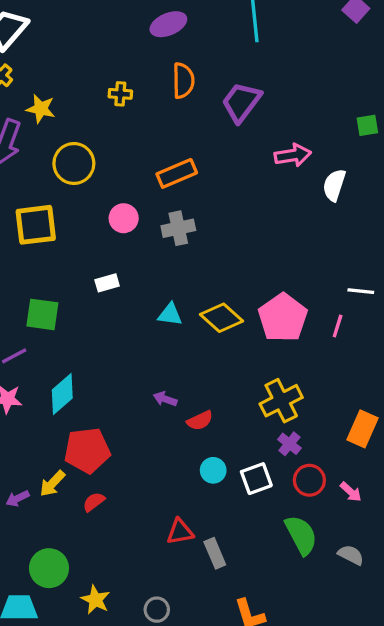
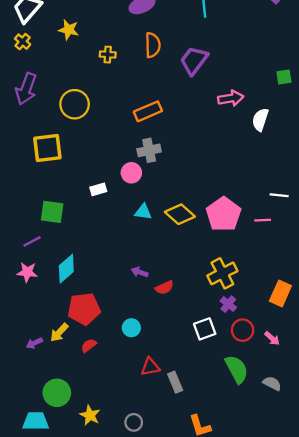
yellow star: (41, 109) -> (69, 30), moved
pink circle: (124, 218) -> (131, 173), moved
pink line: (338, 326) -> (263, 220), turned 70
cyan circle: (213, 470) -> (131, 328), moved

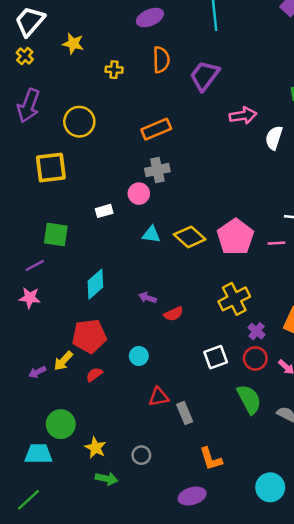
cyan diamond: (66, 269) -> (95, 284), moved
purple cross: (228, 304) -> (257, 331), moved

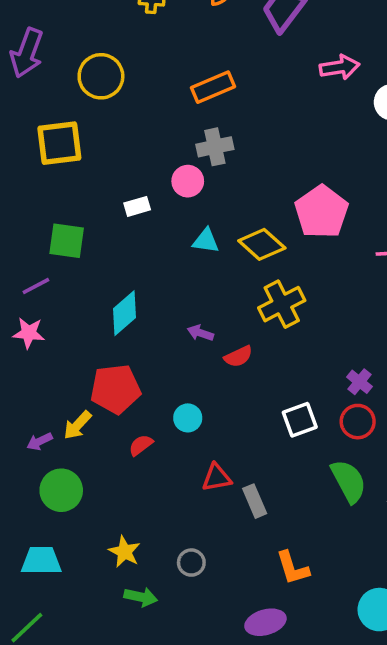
pink pentagon: (236, 237) -> (322, 212), moved
yellow cross: (234, 299) -> (282, 304), moved
red semicircle: (94, 375) -> (141, 445), moved
green circle: (61, 424) -> (61, 490), moved

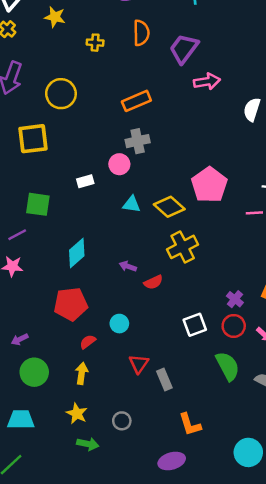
pink arrow: (340, 67) -> (207, 81), moved
yellow arrow: (77, 425) -> (82, 373), moved, turned 145
red triangle: (217, 478) -> (139, 364), turned -45

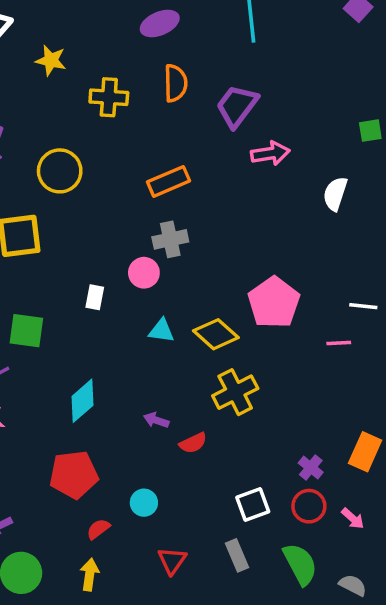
yellow cross: (95, 43) -> (109, 97), size x1.5
white rectangle: (85, 181) -> (95, 297), turned -63
gray rectangle: (164, 379) -> (237, 555), moved

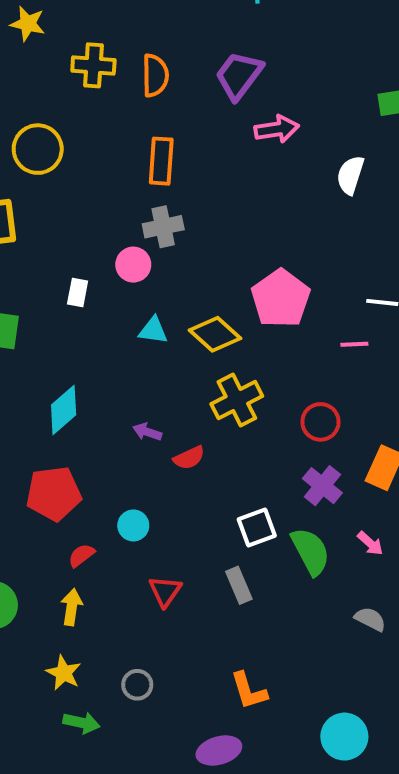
orange semicircle: (176, 83) -> (155, 75), moved
orange rectangle: (168, 181) -> (161, 161), turned -63
purple cross: (311, 468) -> (322, 486), size x1.4
red circle: (309, 506) -> (320, 422), moved
green semicircle: (300, 564) -> (311, 551), moved

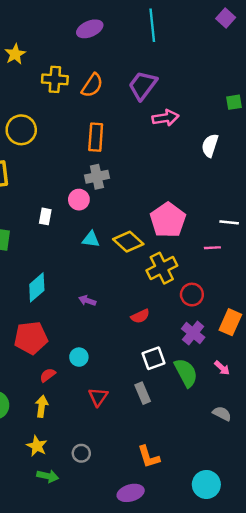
yellow star: (28, 24) -> (15, 54), turned 30
orange semicircle: (155, 75) -> (92, 85), turned 35
yellow cross: (237, 400) -> (162, 268), moved
red semicircle: (189, 458) -> (140, 316), moved

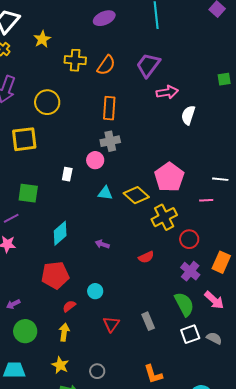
white semicircle: (210, 145) -> (188, 115), moved
white square: (153, 358) -> (190, 334), moved
pink arrow: (222, 368) -> (214, 300), size x1.5

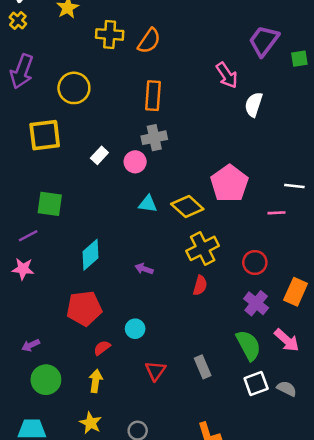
purple trapezoid: (148, 65) -> (264, 41), moved
pink arrow: (167, 92) -> (227, 75), turned 65
white rectangle: (67, 174) -> (99, 155), moved, turned 32
yellow cross: (164, 217) -> (203, 248), moved
red semicircle: (146, 257) -> (200, 285), turned -49

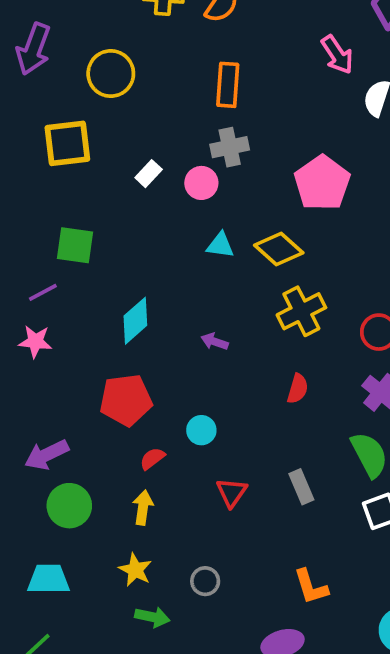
pink pentagon: (229, 183) -> (322, 183), moved
red semicircle: (200, 285) -> (298, 389), moved
purple arrow: (31, 345) -> (47, 455), size x1.6

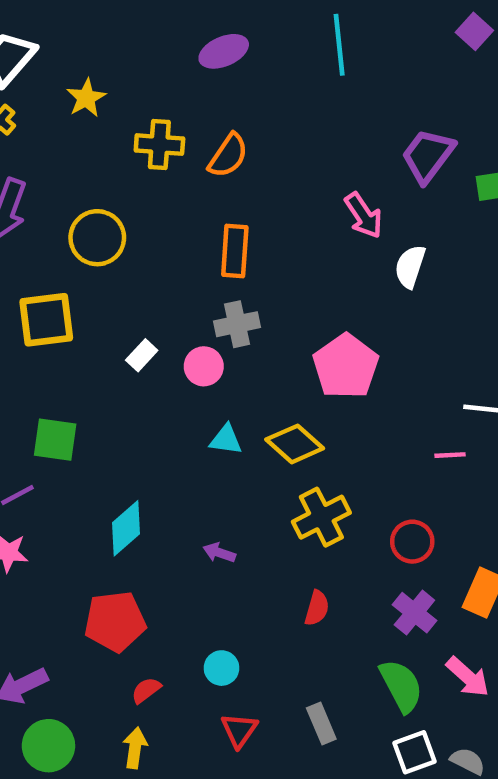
cyan circle: (201, 430) -> (221, 668), moved

